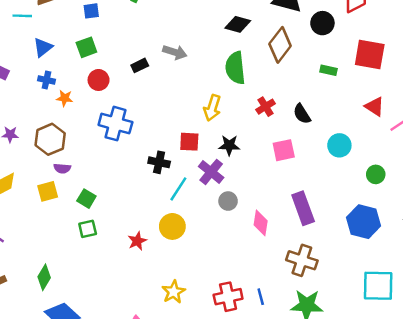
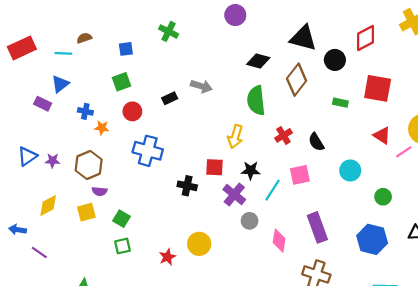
blue triangle: (43, 47) -> (60, 84), moved
cyan line: (178, 189) -> (273, 190), moved

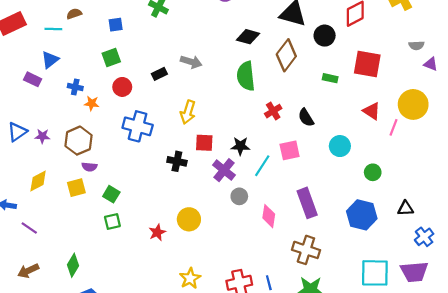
yellow arrow: (235, 137) -> (188, 112), moved
pink line: (404, 152) -> (393, 127), turned -35

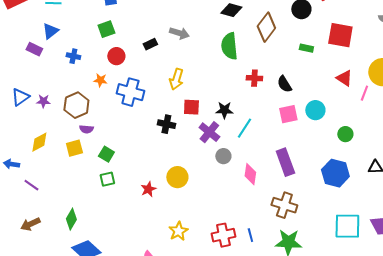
orange star: (92, 103) -> (100, 80), moved
red cross: (273, 111) -> (254, 78), turned 35
pink square: (290, 150) -> (288, 114), moved

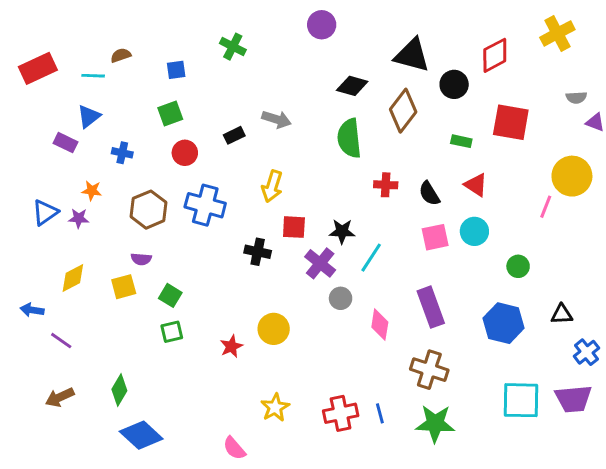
red triangle: (344, 78) -> (476, 185), moved
orange star: (100, 80) -> (92, 191), moved
brown hexagon: (76, 105) -> (148, 210), moved

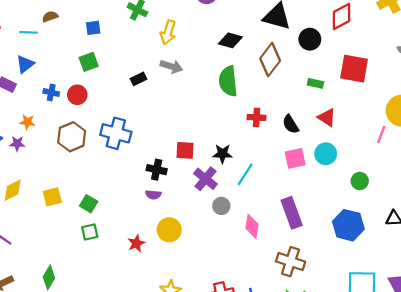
red circle: (185, 153) -> (77, 95), moved
yellow arrow: (272, 186) -> (168, 32), moved
purple semicircle: (141, 259) -> (153, 195), moved

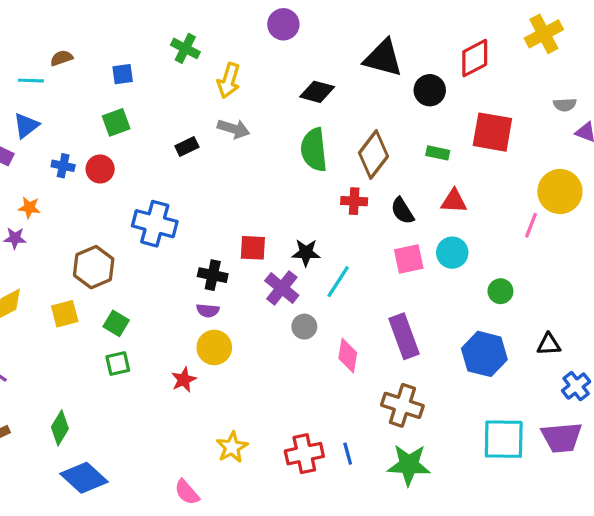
brown diamond: (270, 60) -> (373, 155), moved
red triangle: (327, 117) -> (454, 201), turned -30
brown hexagon: (72, 137) -> (94, 267), moved
yellow circle: (169, 230) -> (214, 347), moved

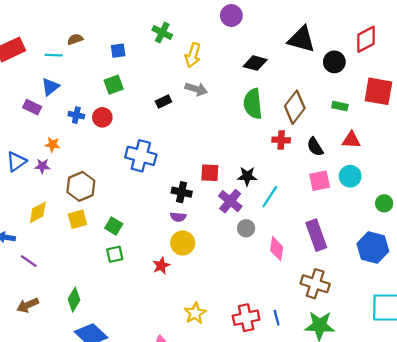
brown hexagon: (94, 267) -> (81, 186), moved

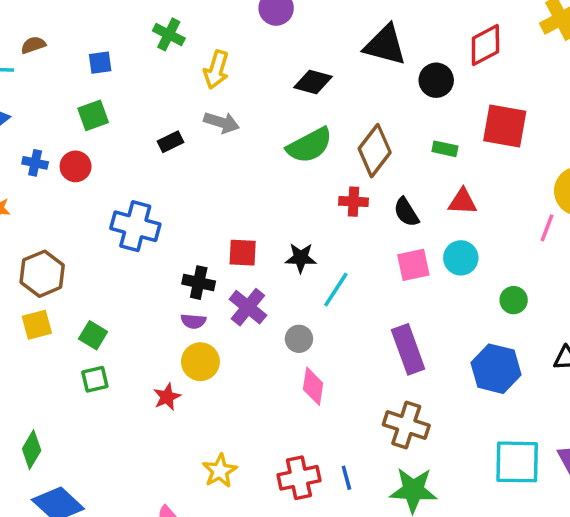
green semicircle: (253, 104) -> (310, 145), turned -112
purple cross: (230, 201) -> (248, 307), moved
pink diamond: (277, 249) -> (313, 386), moved

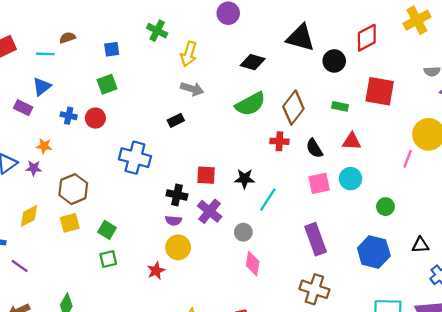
black rectangle: (171, 142) -> (176, 120), moved

